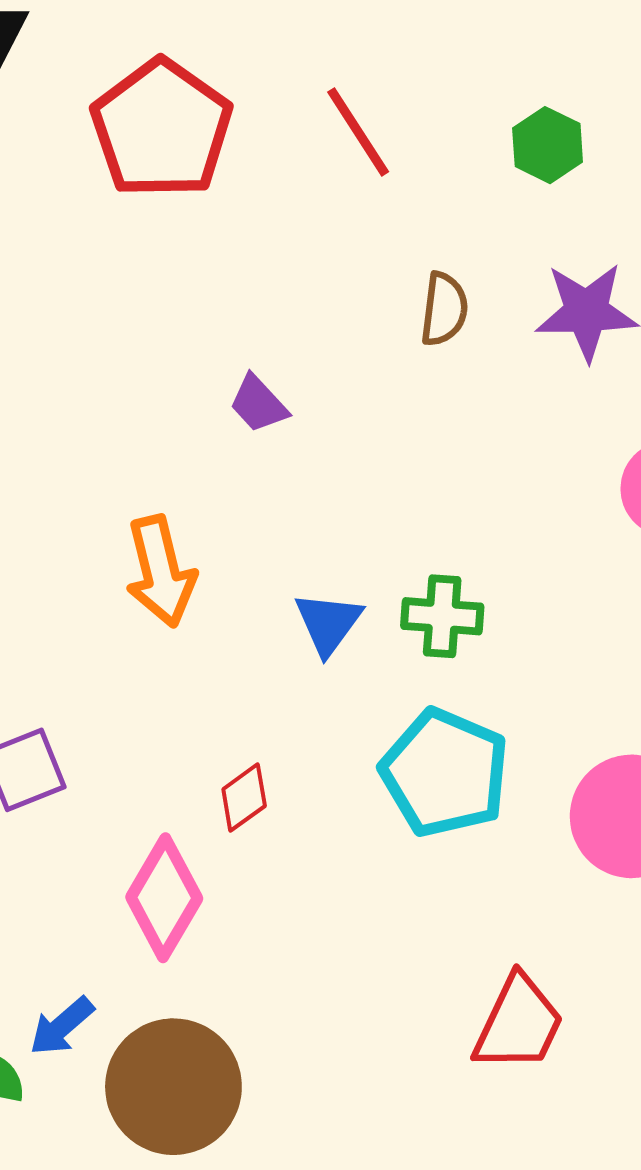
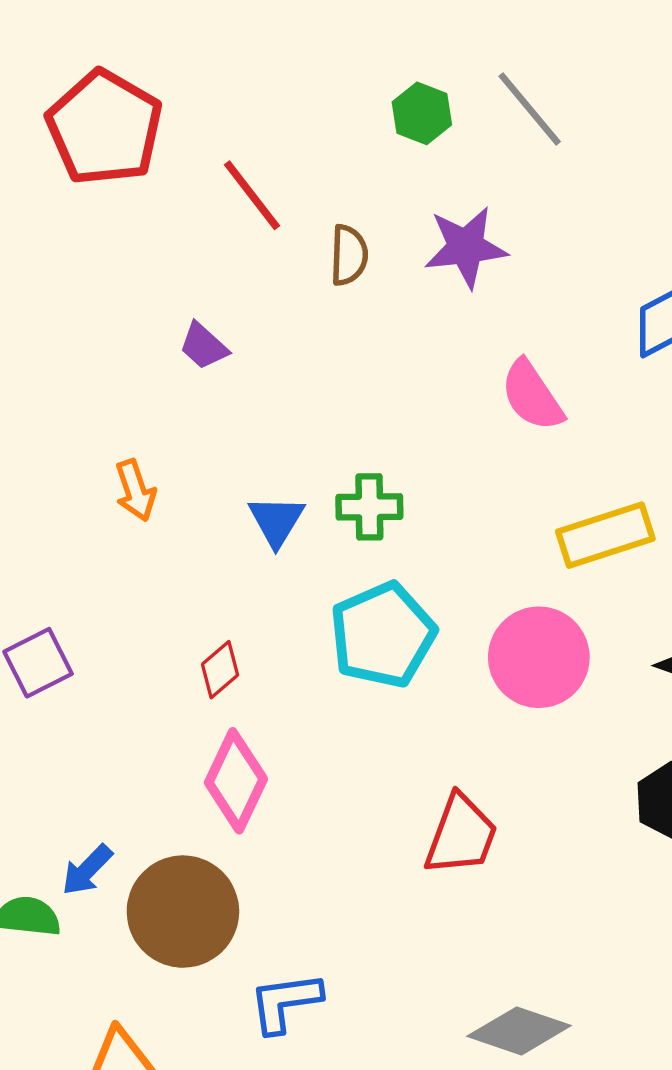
red line: (358, 132) -> (252, 195), moved
orange arrow: (161, 571) -> (135, 490), size x0.7
cyan pentagon: (445, 773) -> (383, 635), turned 30
pink diamond: (164, 898) -> (236, 781), moved

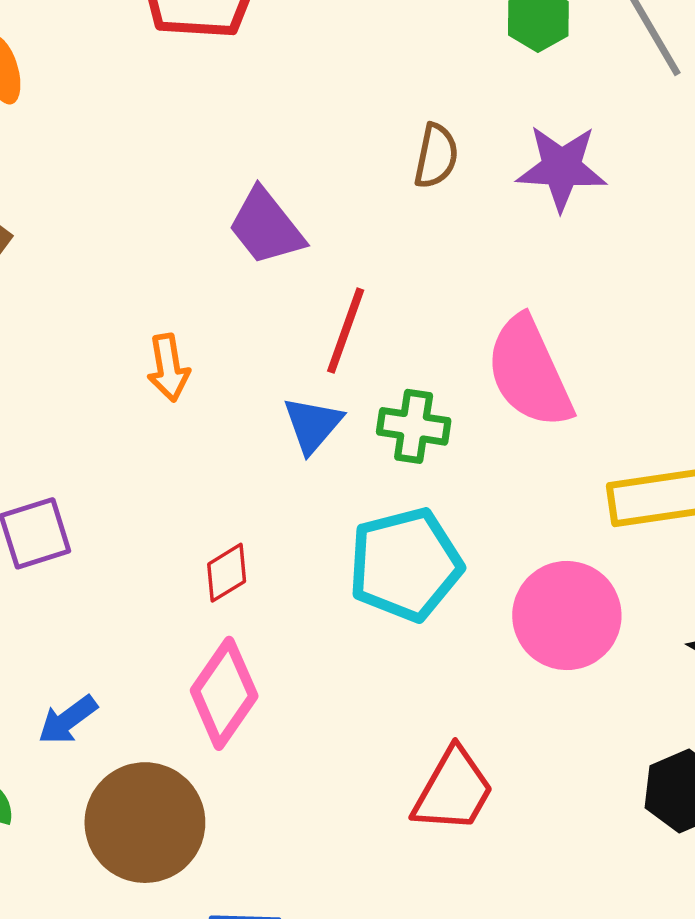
red line: (252, 195) -> (346, 331), moved, turned 48
purple trapezoid: (204, 346) -> (266, 227), size x1.5
pink semicircle: (532, 396) -> (529, 372), moved, size x1.4
blue arrow: (87, 870) -> (68, 720), moved

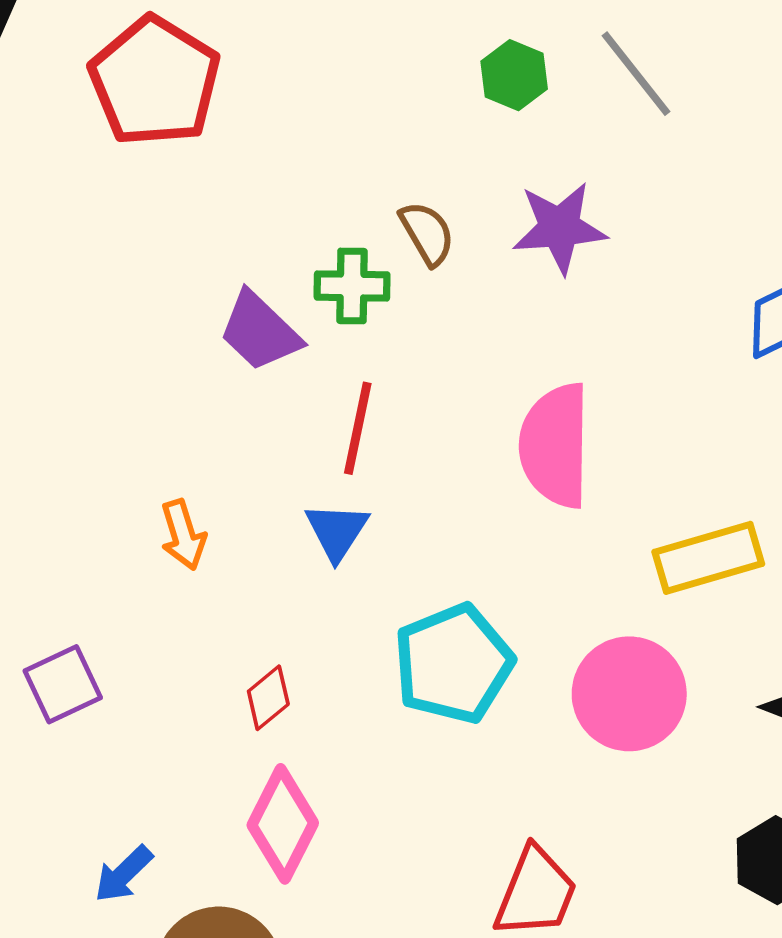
brown semicircle: (436, 156) -> (427, 233), turned -34
orange arrow: (168, 368) -> (183, 535), moved
pink semicircle: (529, 372) -> (555, 445), turned 33
green cross: (414, 426) -> (352, 286), moved

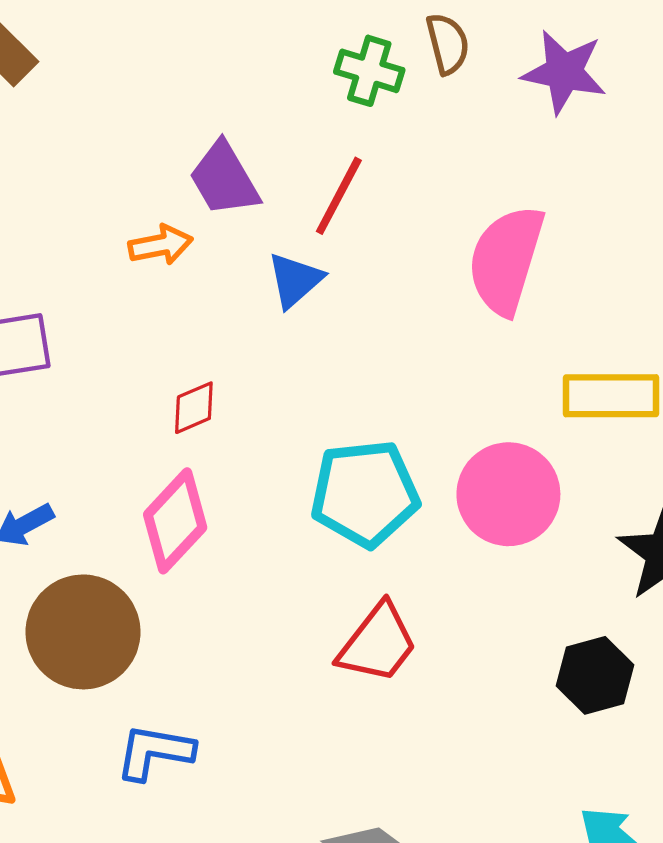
purple trapezoid: (260, 331) -> (224, 179), moved
orange arrow: (183, 535) -> (161, 245), turned -100
cyan pentagon: (453, 664) -> (365, 493), moved

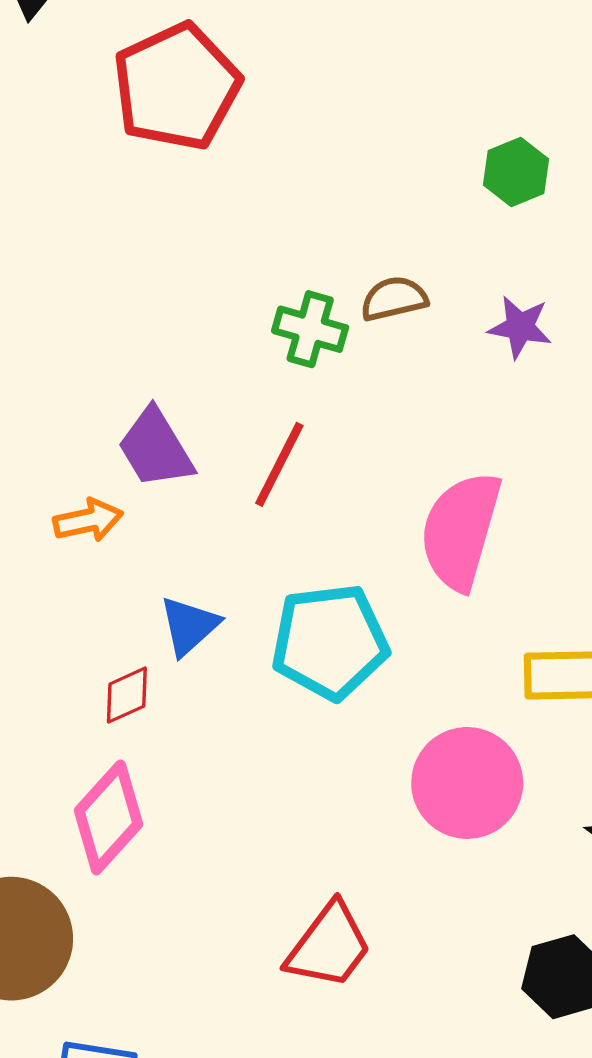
brown semicircle: (448, 44) -> (394, 299), turned -88
purple star: (564, 72) -> (520, 327), size x0.7
blue triangle: (295, 280) -> (189, 626), moved
cyan pentagon: (365, 493) -> (330, 642), moved

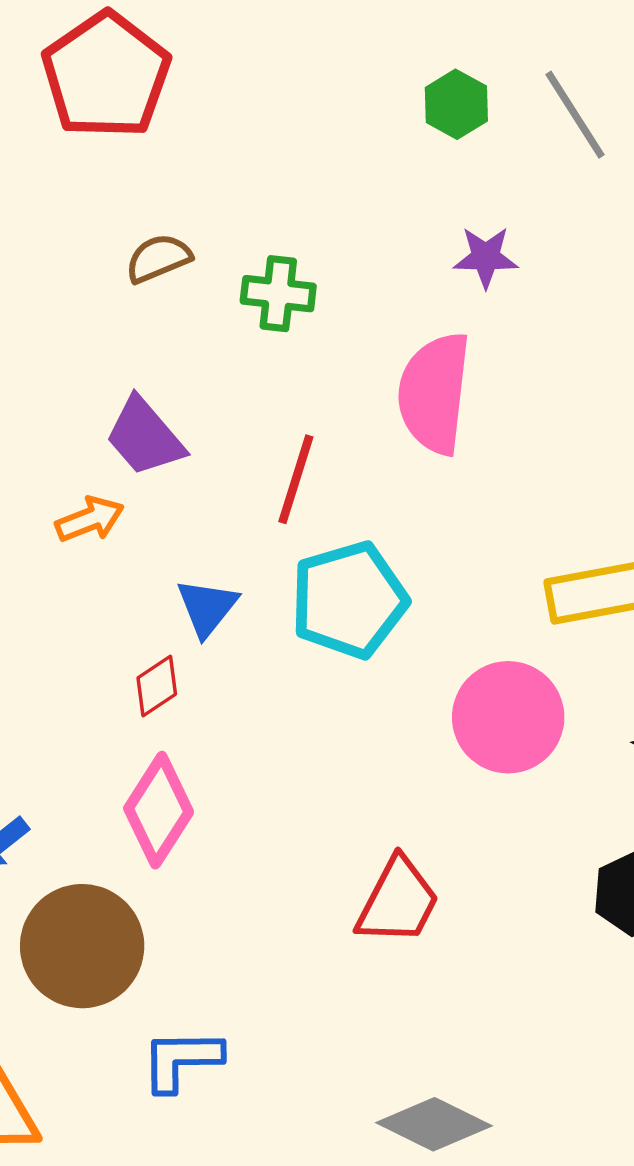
brown semicircle: (394, 299) -> (158, 258), moved
red line: (279, 464) -> (296, 479), moved
pink semicircle: (461, 531) -> (434, 393), moved

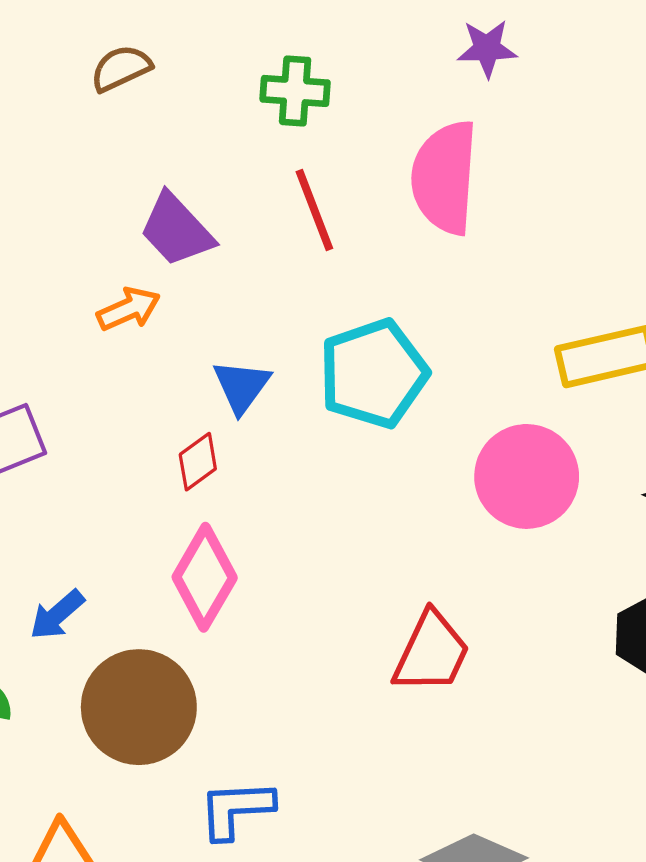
brown semicircle: (158, 258) -> (121, 68), moved
red line: (296, 479) -> (314, 210), moved, turned -36

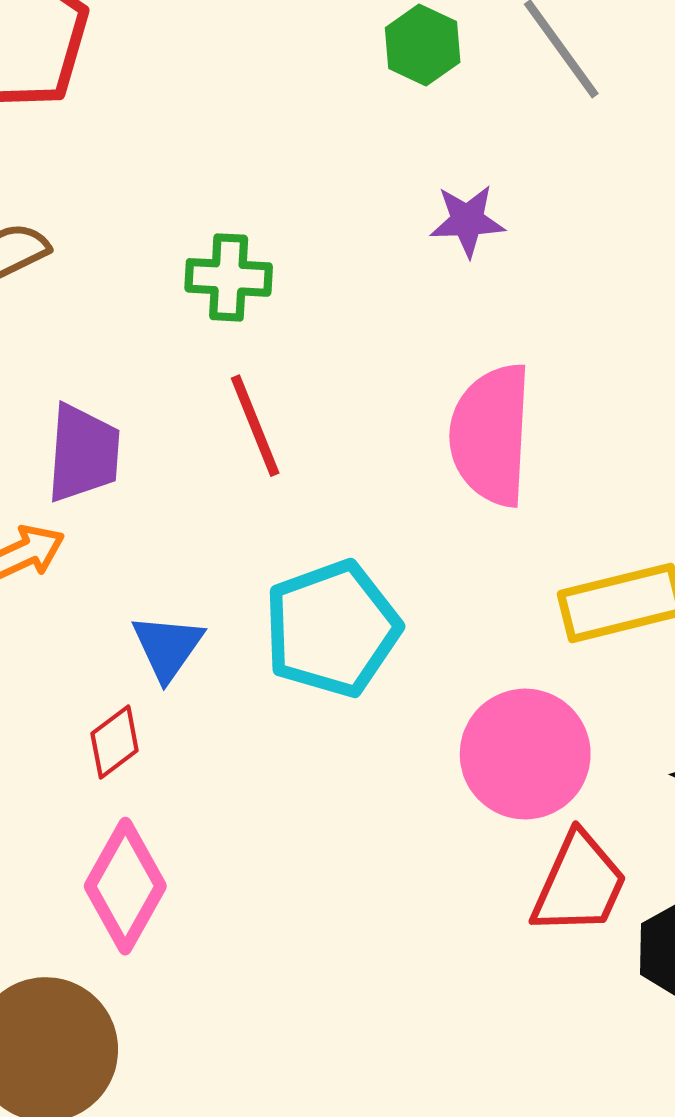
pink semicircle: (445, 177) -> (491, 435), moved
purple trapezoid: (176, 230) -> (83, 453), turned -132
red trapezoid: (431, 652) -> (579, 884), moved

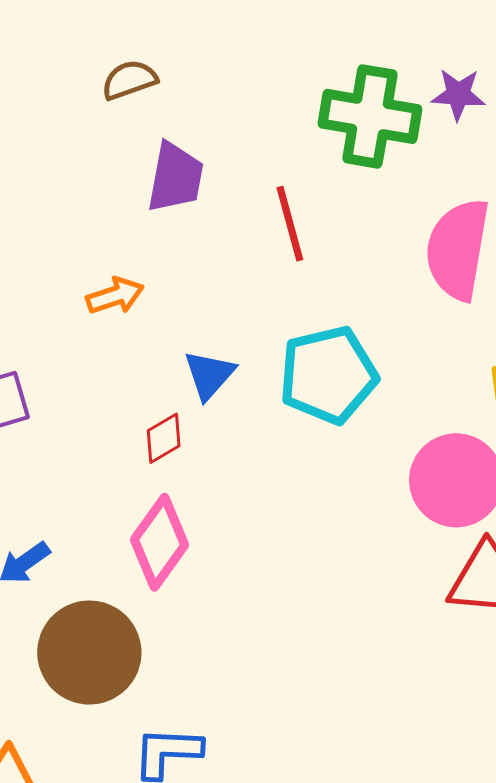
green cross: (229, 277) -> (370, 116), moved, size x1.6
purple trapezoid: (83, 453) -> (175, 177), moved

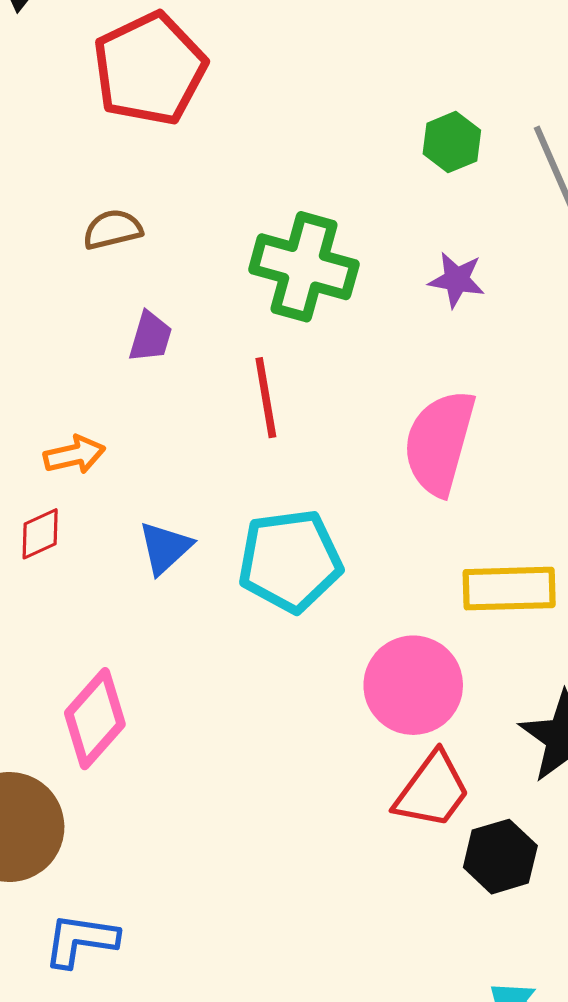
green cross: (370, 116) -> (304, 267), moved
purple trapezoid: (175, 177) -> (150, 337), size x0.7
red diamond: (164, 438) -> (40, 534), moved

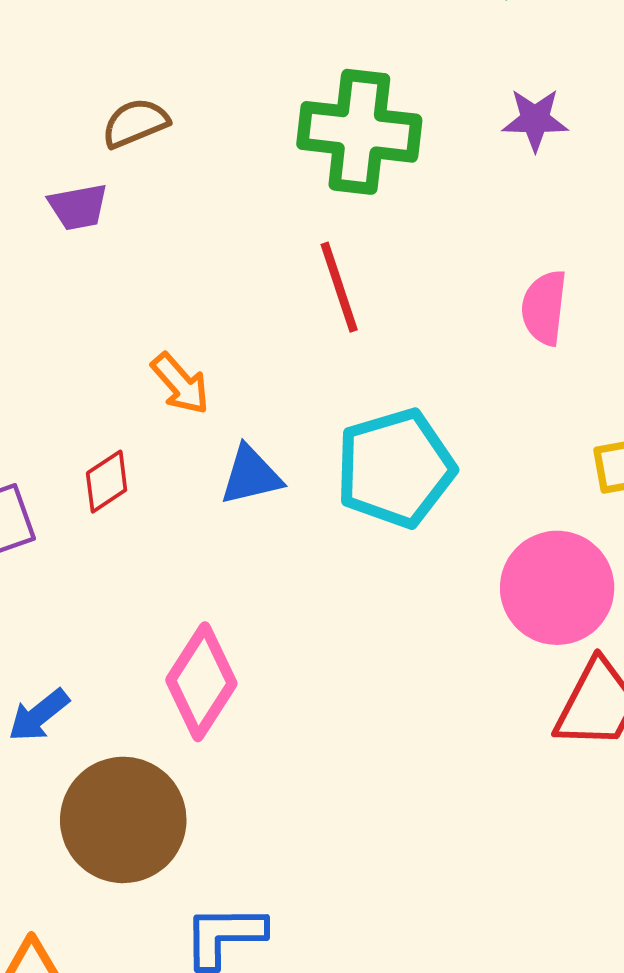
purple trapezoid: (150, 337) -> (78, 207), moved, turned 72
pink semicircle: (439, 443) -> (544, 308), size x0.6
orange arrow: (74, 455) -> (180, 384), moved, turned 70
blue triangle: (165, 548) -> (251, 475), turned 38

